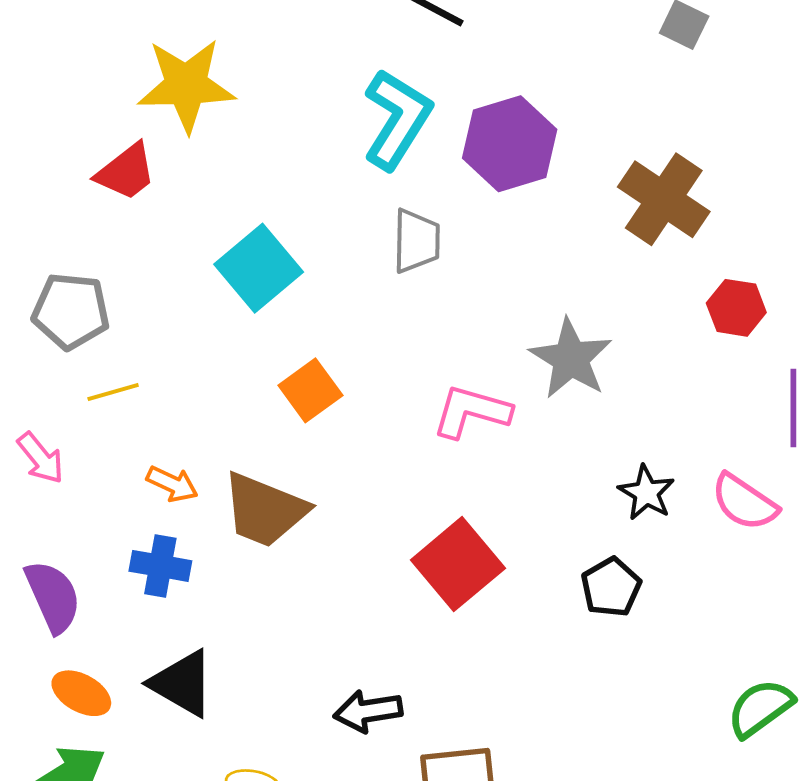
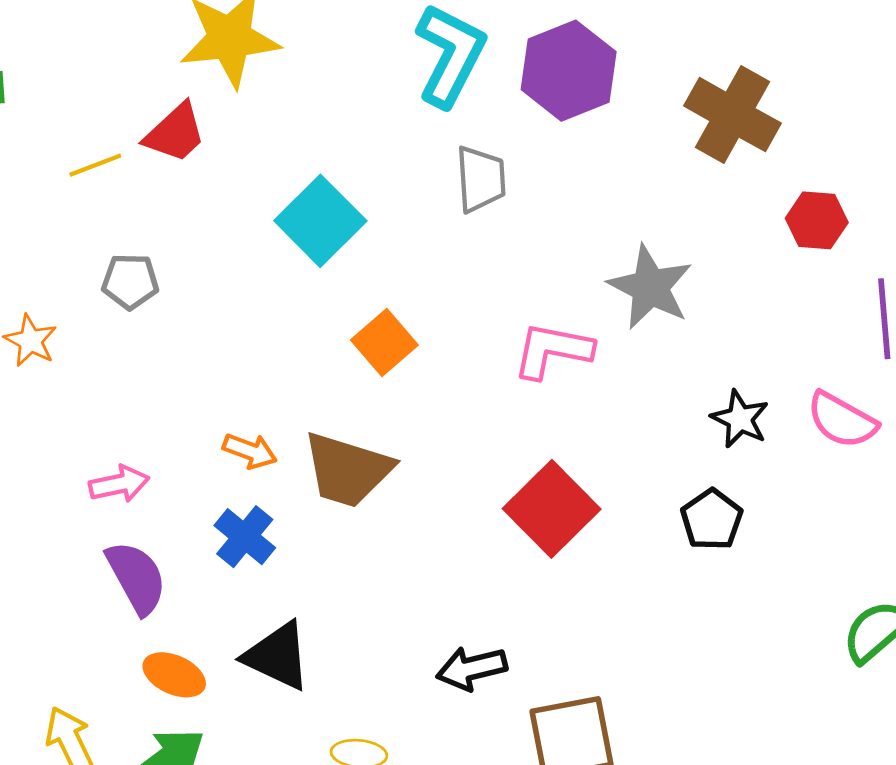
gray pentagon: (71, 311) -> (130, 281), size x0.7
yellow line: (113, 392) -> (95, 165), moved
pink arrow: (41, 458) -> (119, 484), moved, turned -58
blue cross: (160, 566) -> (245, 537), turned 34

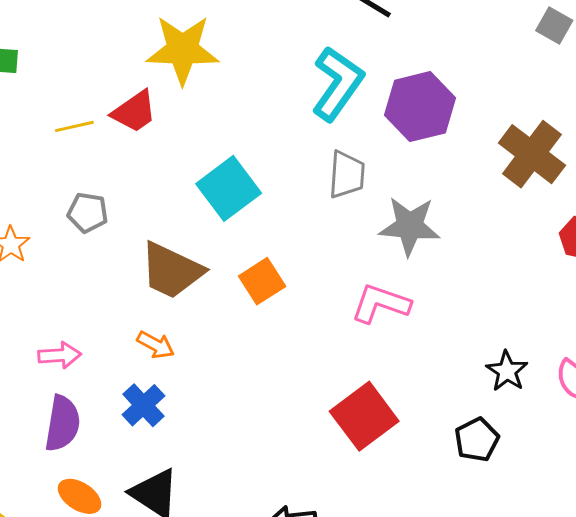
gray star: (650, 287) -> (410, 226), moved, turned -30
brown trapezoid: (348, 470) -> (172, 270), moved
purple semicircle: (136, 577) -> (62, 423), turned 30

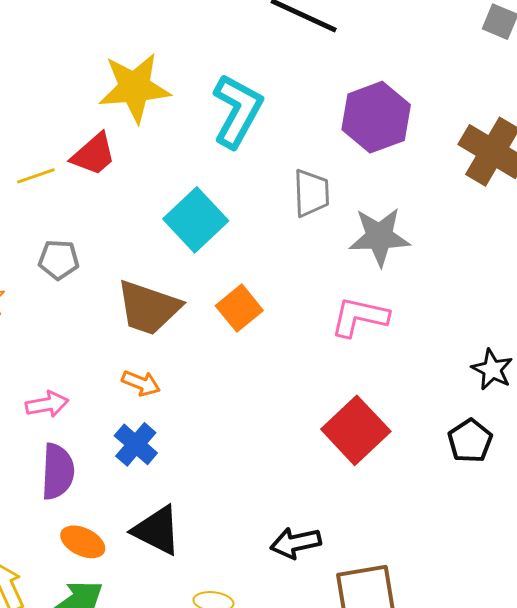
cyan L-shape: (337, 84) -> (237, 111), moved

